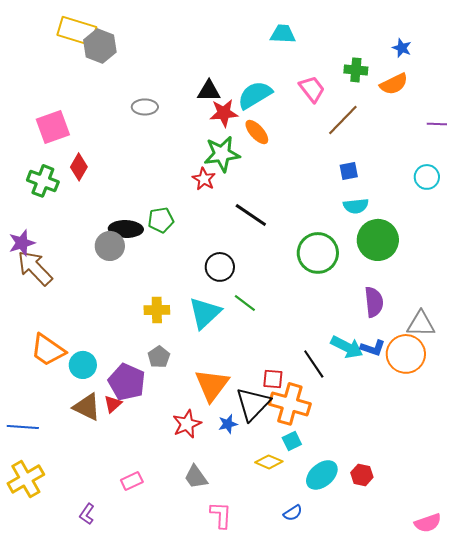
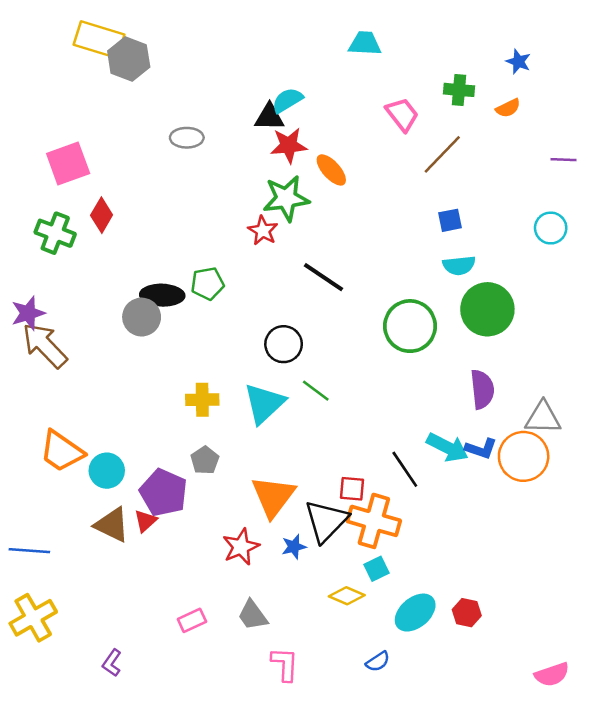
orange semicircle: (394, 84) -> (508, 108), size x0.7
cyan semicircle: (255, 95) -> (287, 100), moved, size x0.7
pink rectangle: (132, 481) -> (192, 620), moved

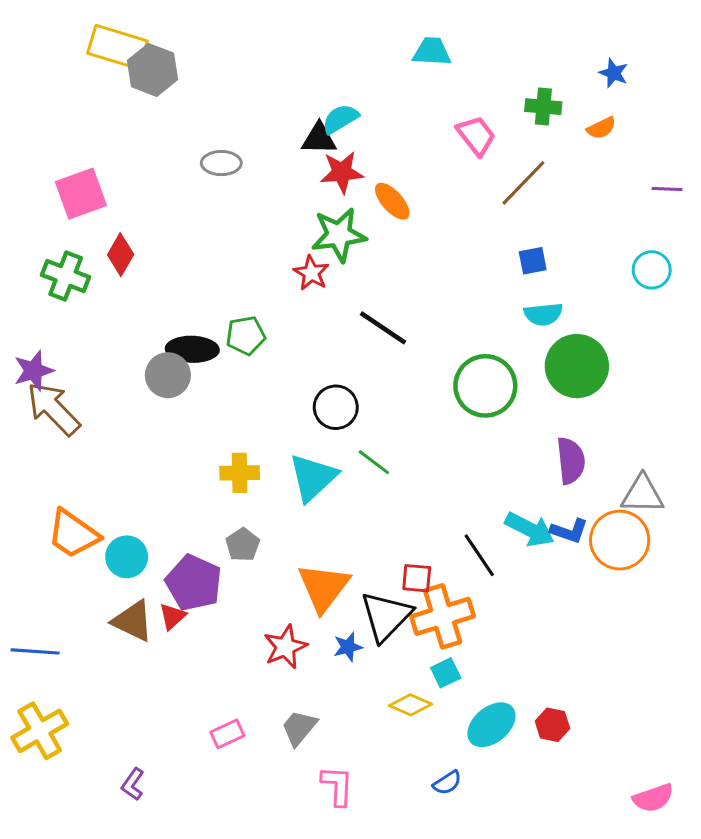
orange cross: (374, 521) -> (443, 616), turned -33
gray trapezoid: (253, 615) -> (299, 728), turned 76

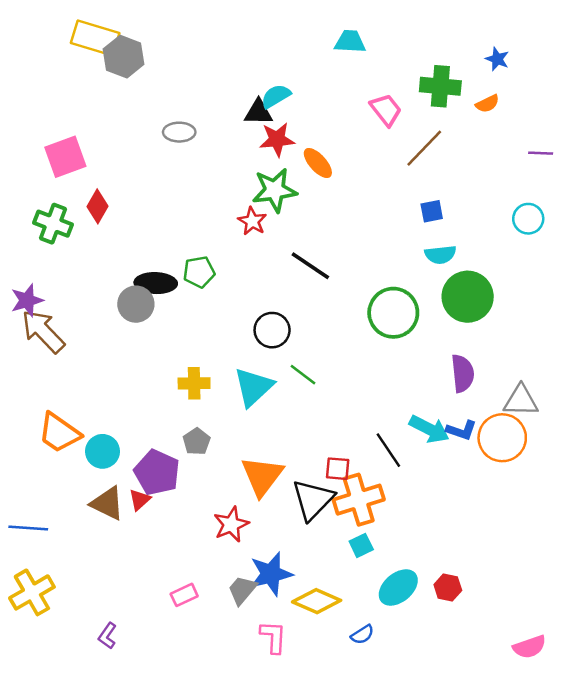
green cross: (543, 107) -> (440, 86), size x1.4
blue star: (348, 647) -> (271, 574), moved, size x1.8
yellow diamond: (411, 705) -> (317, 601), moved, size x1.4

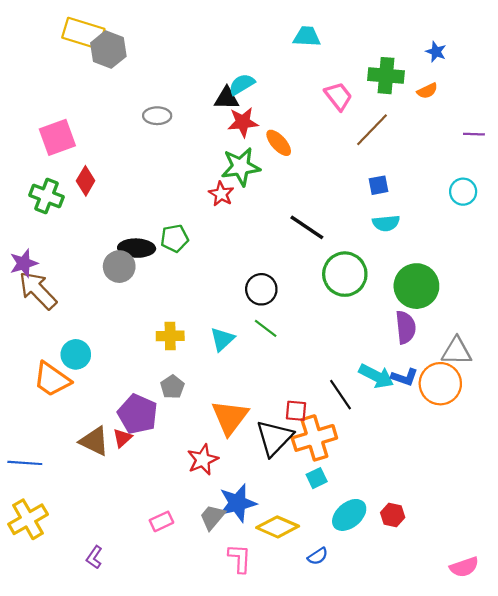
black line: (310, 266) -> (307, 227), moved
green circle: (468, 297) -> (416, 286), moved
black circle: (272, 330) -> (261, 289), moved
cyan triangle: (253, 387) -> (222, 339), size x0.7
cyan circle: (102, 451) -> (76, 354), moved

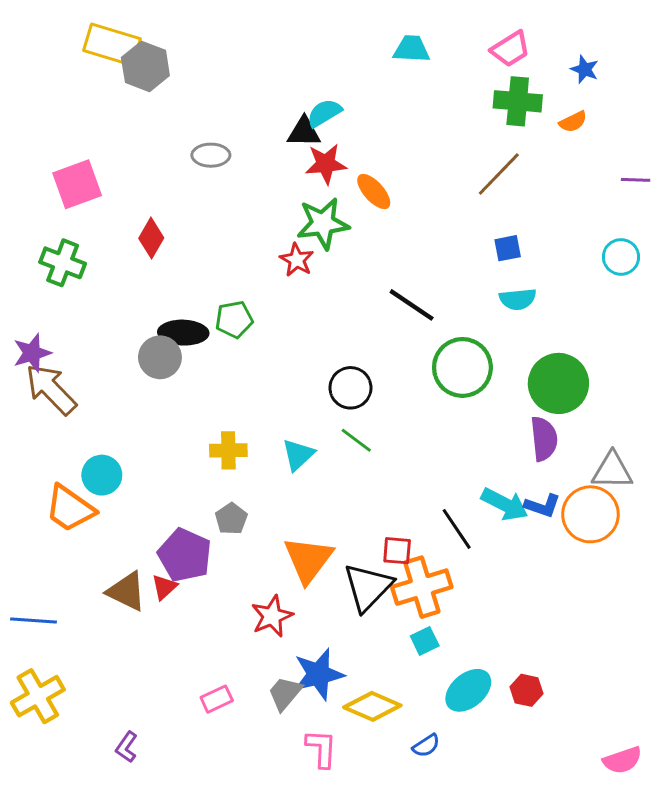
pink trapezoid: (338, 96) -> (510, 49), moved, turned 96
red diamond: (86, 181) -> (151, 238), moved

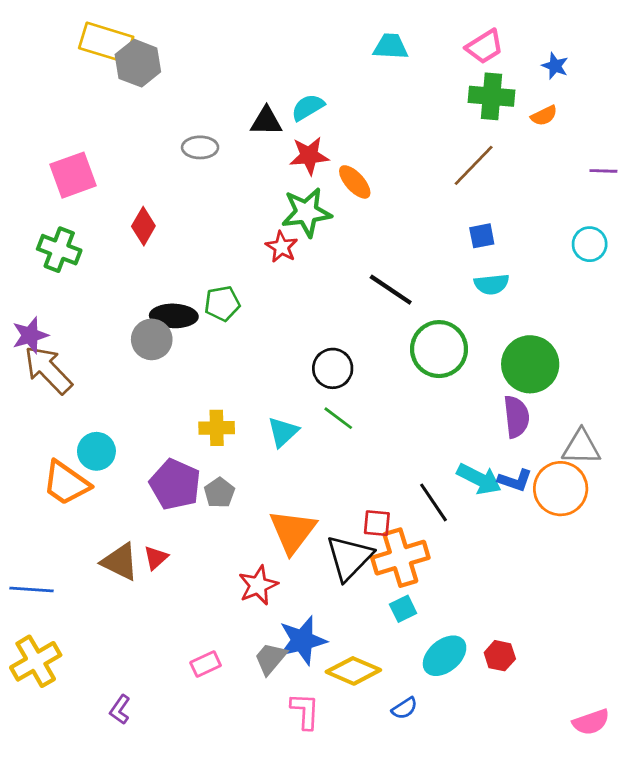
black triangle: (304, 132) -> (266, 121), moved
purple pentagon: (185, 555) -> (175, 484), moved

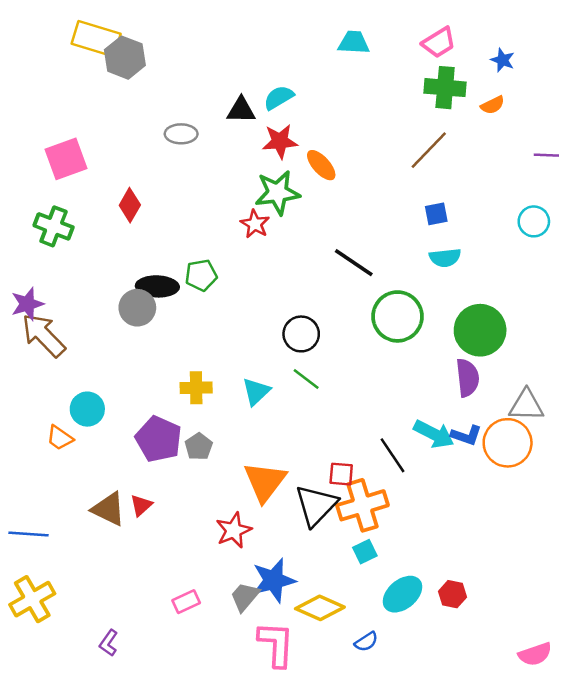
orange trapezoid: (66, 483) -> (60, 438), size x0.6
pink L-shape: (305, 711) -> (276, 644), size x1.4

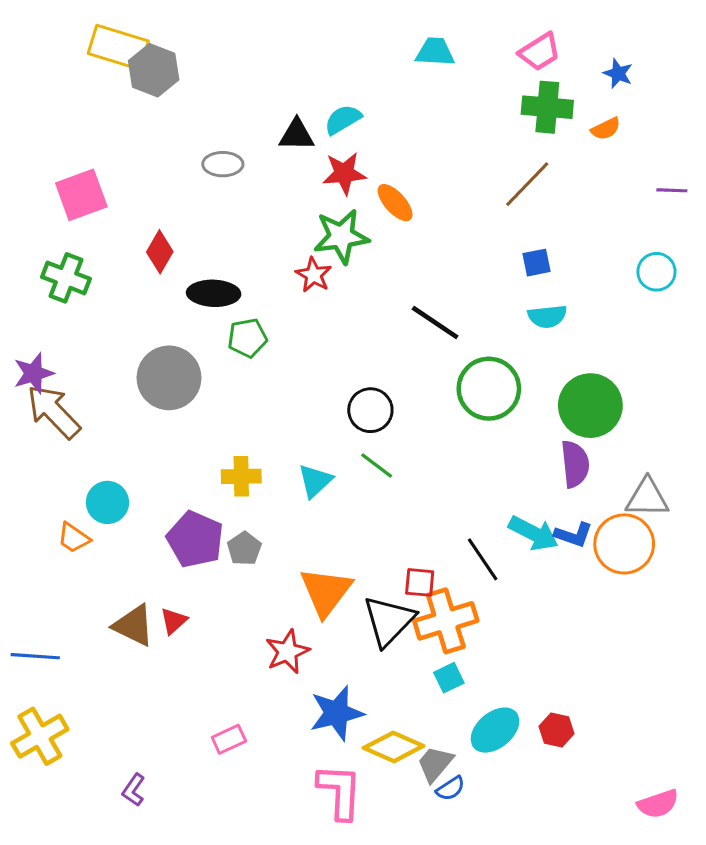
black ellipse: (157, 286) -> (214, 293), moved
gray circle: (137, 308) -> (169, 378), size x1.4
gray trapezoid: (245, 597) -> (435, 764), moved

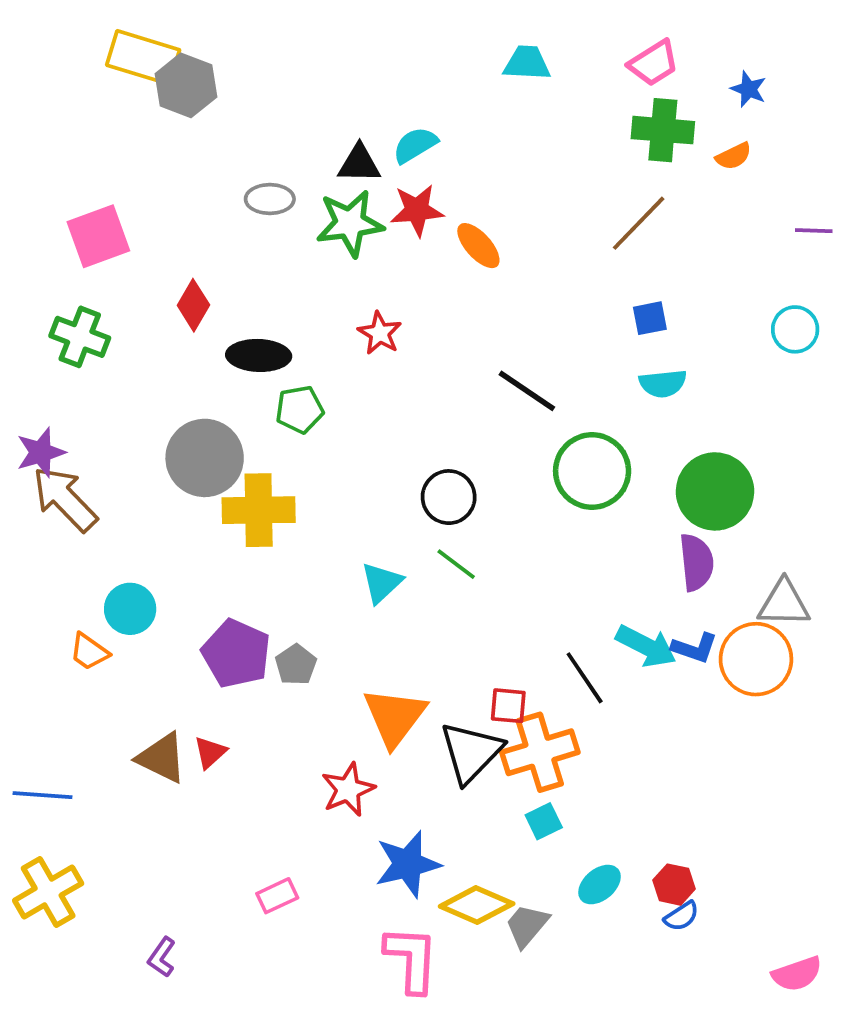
green star: (341, 236) -> (350, 223), moved
yellow cross: (241, 476) -> (259, 510), moved, size x1.5
cyan ellipse: (495, 730) -> (600, 885), size x0.7
blue semicircle: (450, 788) -> (681, 916), moved

